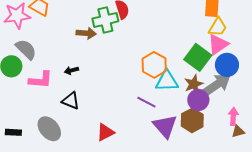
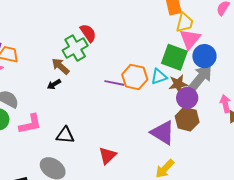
brown arrow: (86, 33) -> (61, 66), turned -126
black arrow: (71, 70) -> (54, 84), moved
cyan triangle: (167, 81) -> (159, 77), moved, size x0.7
brown star: (194, 84) -> (178, 84), turned 30
purple line: (146, 102) -> (114, 83), moved

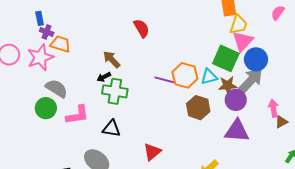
green cross: (75, 48) -> (115, 91), moved, turned 35
brown hexagon: (187, 119) -> (198, 108), moved
purple triangle: (163, 133) -> (237, 131), moved, turned -32

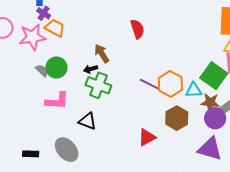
gray semicircle: (57, 88) -> (42, 71), size x0.6
green circle: (46, 108) -> (56, 67), moved
red triangle: (152, 152) -> (147, 137), moved

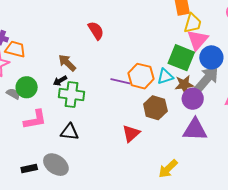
black rectangle: (31, 154) -> (29, 168), moved

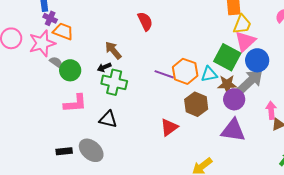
gray semicircle: (13, 94) -> (56, 62), moved

